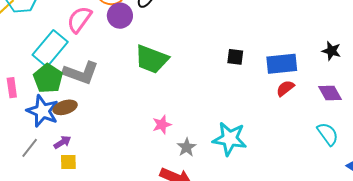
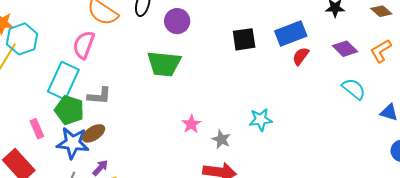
purple circle: (120, 16) -> (177, 21), moved
black square: (235, 57) -> (244, 39), size x1.4
gray L-shape: (81, 73) -> (99, 96), size x0.7
cyan star: (230, 139) -> (261, 120), size x0.7

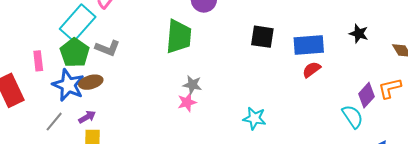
purple diamond: (345, 49) -> (367, 95), moved, turned 70
green trapezoid: (164, 64) -> (179, 36), turned -108
gray star: (221, 139) -> (192, 85), moved, turned -30

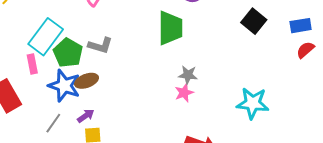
cyan rectangle: (78, 23) -> (46, 37), moved
black square: (262, 37) -> (254, 21), turned 35
blue rectangle: (309, 45) -> (301, 26), size x0.7
cyan star: (254, 118) -> (253, 103), size x1.4

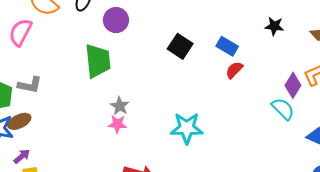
blue rectangle: (301, 26) -> (227, 46), turned 45
gray star: (188, 75) -> (120, 106), turned 30
pink star: (184, 93) -> (117, 124), turned 30

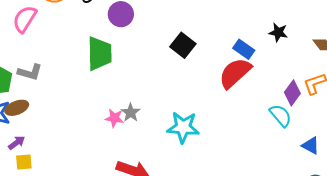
blue rectangle: (227, 46) -> (244, 49), moved
red semicircle: (234, 70) -> (235, 73), size x1.8
gray star: (120, 106) -> (131, 113), moved

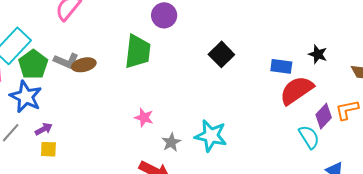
blue rectangle: (244, 49) -> (281, 66), turned -35
red semicircle: (235, 73) -> (297, 90), moved
brown ellipse: (17, 108) -> (84, 65), moved
gray star: (131, 113) -> (171, 142), moved

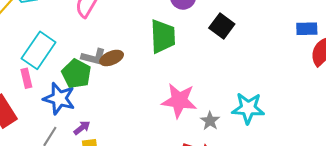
black square: (221, 54) -> (222, 26), moved
green pentagon: (33, 64) -> (76, 74), moved
pink star: (144, 117) -> (179, 101), size x1.8

